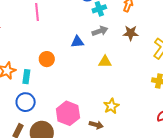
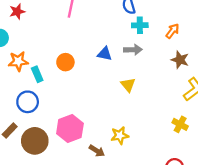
brown star: (131, 33) -> (180, 60), moved
yellow triangle: (105, 62) -> (128, 85), turned 32
cyan rectangle: (26, 77) -> (37, 74), turned -48

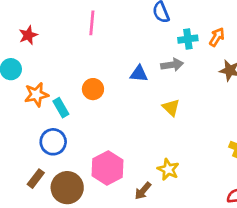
cyan cross: (140, 25) -> (188, 39), moved
yellow star: (120, 136) -> (168, 169), turned -30
brown arrow: (97, 151) -> (143, 191), turned 105

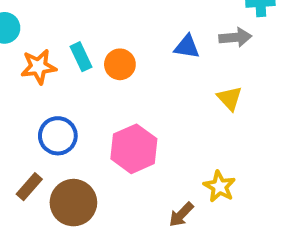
cyan rectangle: (61, 108) -> (81, 57), moved
pink hexagon: (108, 168) -> (134, 149), moved

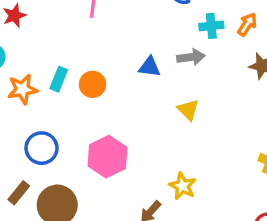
cyan rectangle: (81, 57) -> (59, 79), turned 50

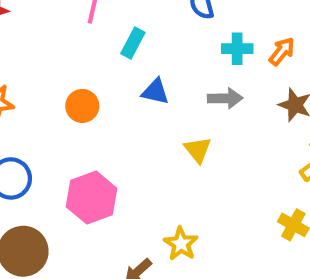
gray arrow: (191, 57) -> (225, 98), moved
cyan rectangle: (59, 79) -> (133, 43), moved

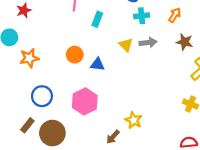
cyan cross: (237, 49) -> (142, 16), moved
blue triangle: (155, 92) -> (97, 64), moved
yellow triangle: (198, 150) -> (126, 45), moved

